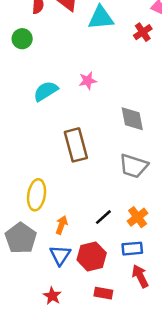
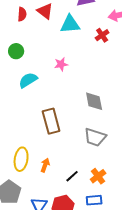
green circle: (22, 39) -> (16, 51), moved
pink star: (88, 81) -> (61, 64), moved
orange arrow: (61, 225) -> (45, 165), moved

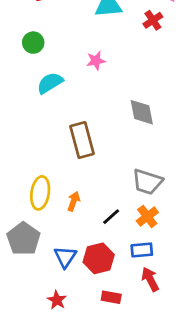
gray trapezoid: (95, 137) -> (147, 182), moved

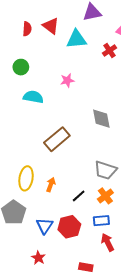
cyan semicircle: (50, 83) -> (33, 97), turned 42
brown rectangle: (82, 140) -> (57, 139), turned 65
red rectangle: (111, 297) -> (86, 267), moved

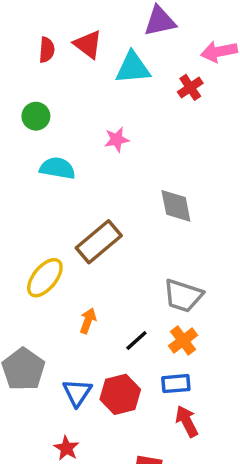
yellow ellipse: (26, 178) -> (45, 278), moved, turned 30

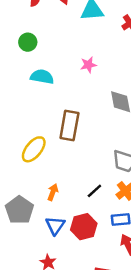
pink star: (117, 140) -> (88, 65), moved
brown rectangle: (99, 242) -> (69, 125), turned -40
orange arrow: (88, 321) -> (53, 192), moved

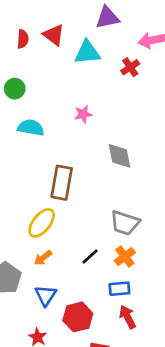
yellow ellipse: (34, 149) -> (42, 223), moved
orange arrow: (53, 192) -> (43, 258), turned -147
red hexagon: (84, 227) -> (78, 317), moved

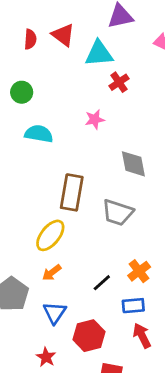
red cross: (130, 67) -> (119, 82), moved
gray trapezoid: (125, 223) -> (118, 212), moved
black line: (90, 257) -> (102, 283), moved

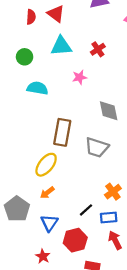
cyan triangle: (99, 54) -> (61, 46), moved
black line: (102, 283) -> (86, 210), moved

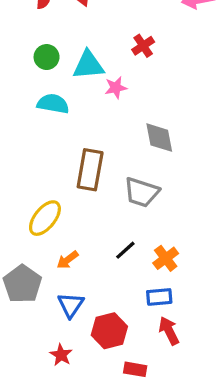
cyan triangle: (61, 46) -> (88, 65), moved
green circle: (25, 57) -> (47, 57), moved
yellow ellipse: (46, 165) -> (45, 218), moved
black line: (86, 210) -> (125, 250), moved

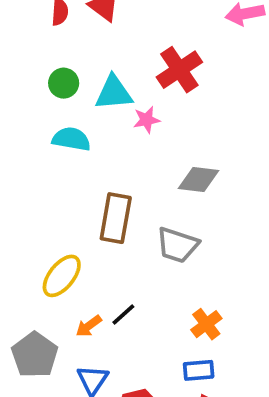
red cross: (143, 46) -> (179, 70), size x1.6
gray diamond: (159, 138) -> (199, 180), turned -72
black line: (125, 250) -> (123, 314), moved

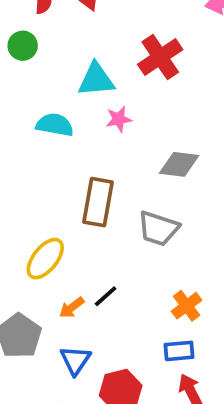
green circle: (64, 83) -> (23, 46), moved
pink star: (147, 120) -> (119, 119), moved

